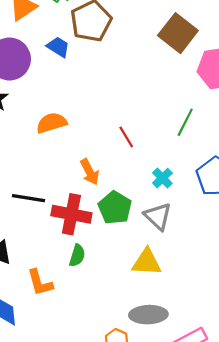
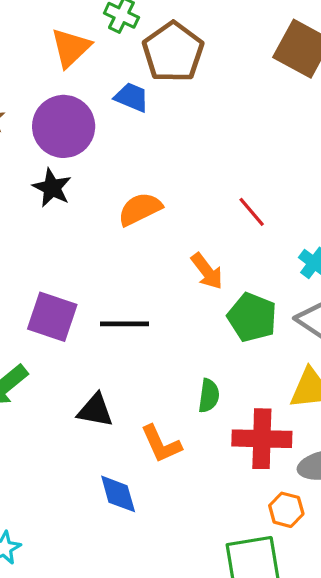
red cross: (71, 214) -> (262, 439), moved

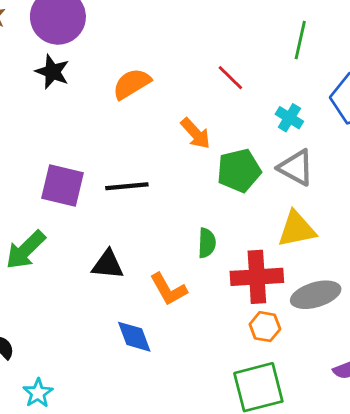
green pentagon: (252, 317) -> (239, 171), turned -30
orange hexagon: (286, 510) -> (265, 327), moved

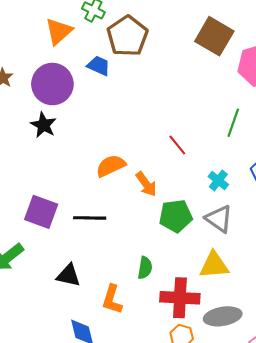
orange semicircle: (132, 84) -> (111, 166), moved
orange L-shape: (168, 289) -> (112, 299), turned 40

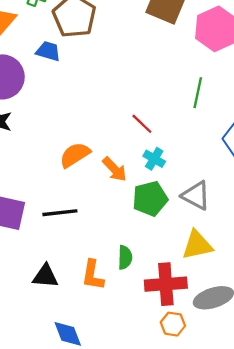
cyan cross: (218, 181) -> (154, 159), moved
orange L-shape: (112, 299) -> (93, 275), moved

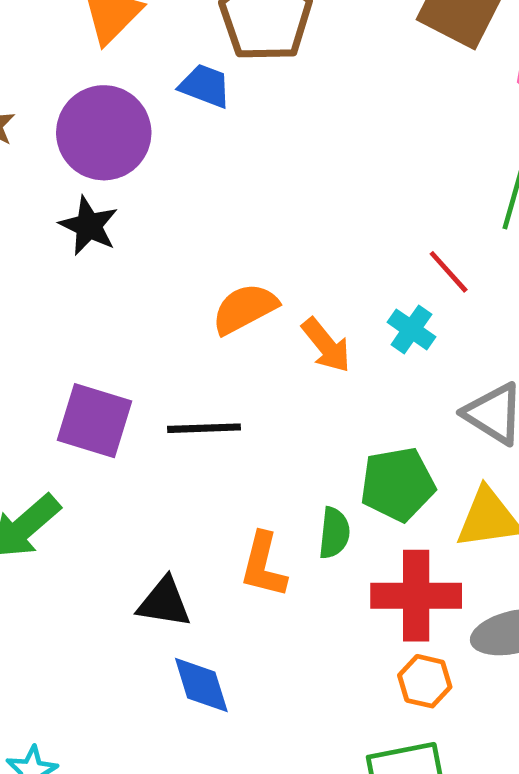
red line: (142, 124) -> (449, 272), moved
green pentagon: (150, 199) -> (398, 484), moved
black triangle: (45, 276) -> (164, 602), moved

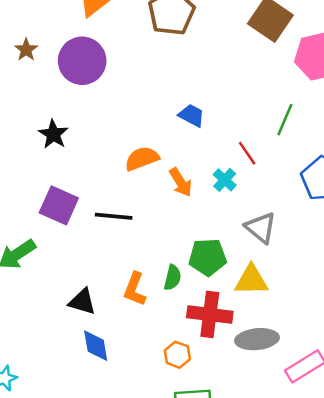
blue trapezoid: (205, 86) -> (192, 115), moved
black star: (89, 226) -> (53, 134), moved
orange hexagon: (425, 681) -> (177, 355), moved

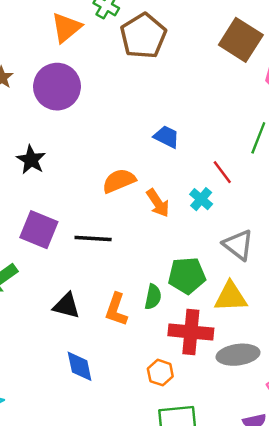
black triangle: (82, 302) -> (66, 306), moved

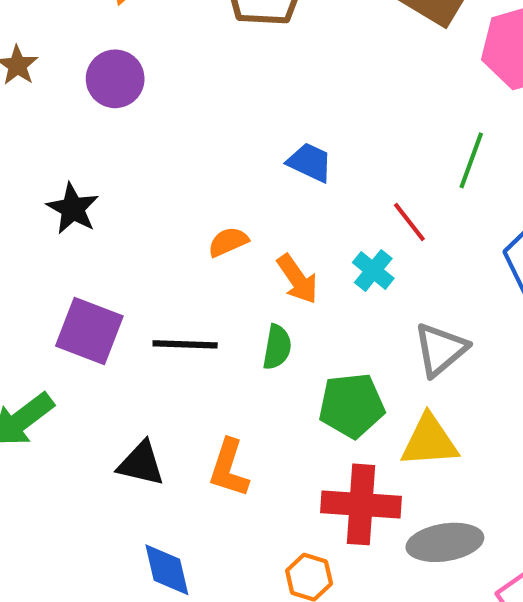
purple circle: (57, 87) -> (115, 79), size x0.7
orange semicircle: (119, 181) -> (228, 242), size x0.7
gray triangle: (238, 245) -> (440, 349), turned 44
green semicircle: (153, 297) -> (277, 347), moved

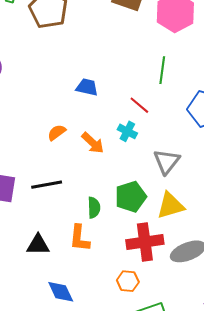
green semicircle: (277, 347) -> (94, 208), moved

